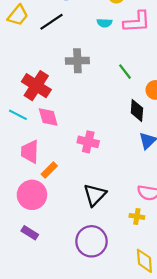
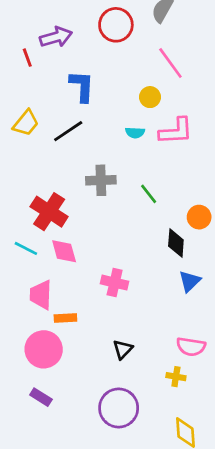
green line: (125, 72) -> (149, 194), moved
orange rectangle: (49, 170) -> (65, 318), turned 42
black triangle: (95, 195) -> (123, 349), size x0.7

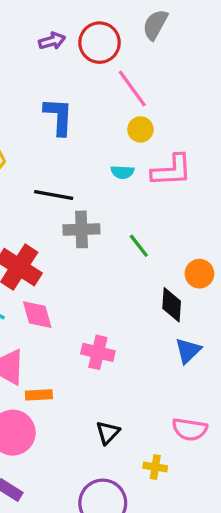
purple arrow: (56, 37) -> (52, 41), moved, size x0.7
pink line: (170, 63) -> (132, 88), moved
black line: (68, 131) -> (54, 195), moved, turned 44
yellow cross: (176, 377) -> (155, 467), moved

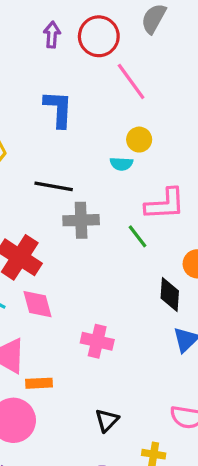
purple arrow: (52, 41) -> (52, 35), turned -70
yellow circle: (140, 129) -> (139, 140), moved
pink L-shape: (172, 170) -> (165, 204), moved

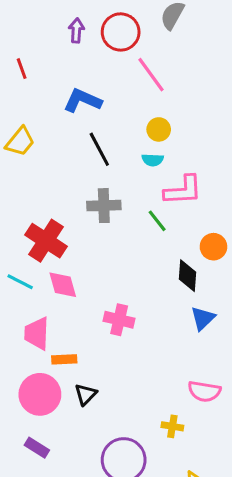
blue L-shape: (58, 109) -> (83, 101), turned -69
cyan semicircle: (121, 164) -> (153, 160), moved
black line: (54, 186) -> (99, 149), moved, turned 52
black triangle: (107, 420) -> (86, 394), moved

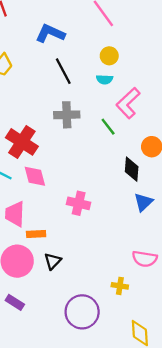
pink L-shape: (183, 190) -> (128, 103), turned 140

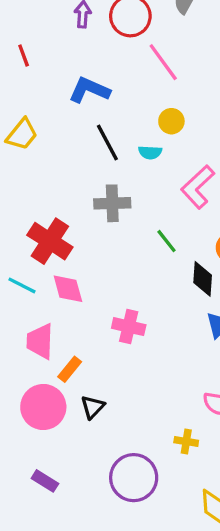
cyan semicircle: (105, 79) -> (150, 152), moved
green line: (108, 127) -> (167, 241), moved
orange rectangle: (36, 234) -> (70, 369), turned -48
purple rectangle: (15, 302) -> (45, 481), moved

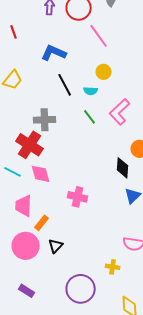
gray cross: (112, 203) -> (45, 120), moved
green line: (167, 241) -> (90, 117), moved

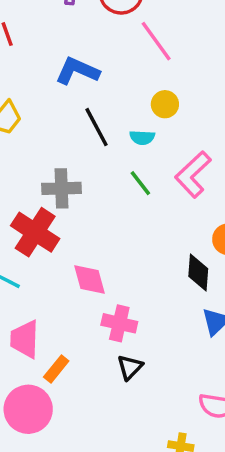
pink diamond: (41, 174) -> (90, 280), moved
black triangle: (56, 246) -> (130, 367), moved

